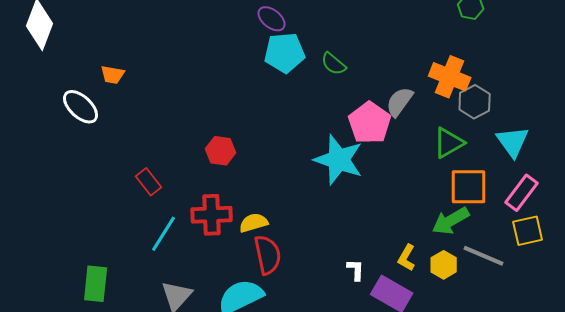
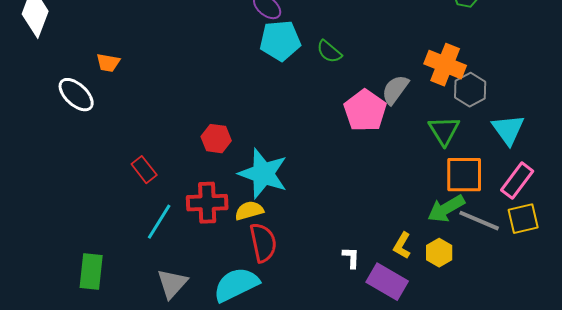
green triangle: (449, 143) -> (444, 131), turned -32
cyan star: (339, 160) -> (263, 174), moved
gray line: (484, 256) -> (479, 221), moved

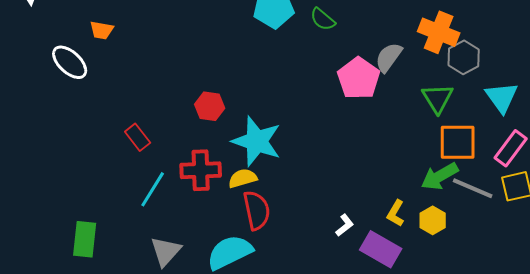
white L-shape: (351, 258) -> (345, 225), turned 50

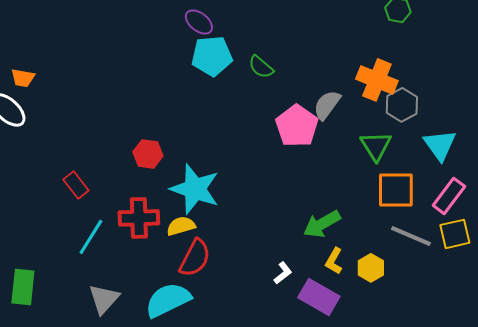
orange trapezoid: (102, 30) -> (23, 78), moved
green arrow: (440, 176) -> (322, 224), moved
red semicircle: (257, 210) -> (195, 258), turned 39

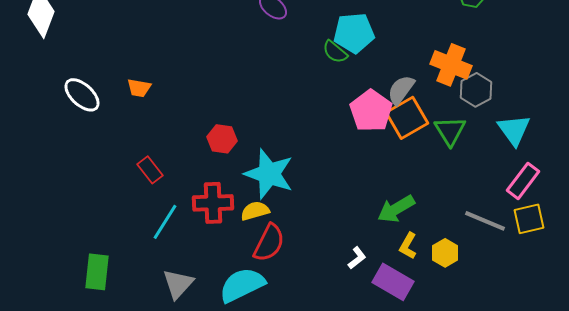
cyan pentagon: (212, 56) -> (354, 33), moved
orange trapezoid: (23, 78) -> (139, 88), moved
orange square: (396, 190) -> (407, 118), moved, turned -30

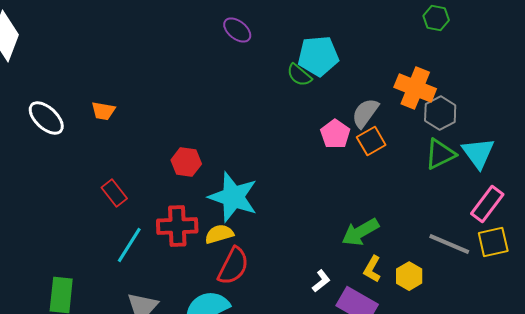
pink pentagon: (371, 111) -> (335, 134), size x0.7
orange square: (407, 118) -> (371, 141), size x0.7
green triangle: (450, 131) -> (440, 154), moved, turned 36

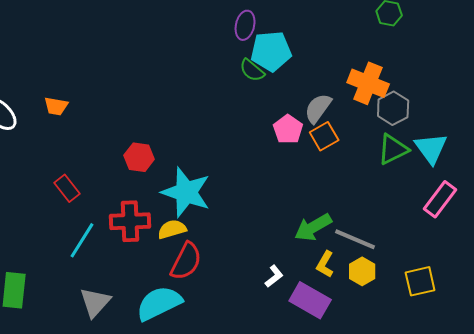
purple ellipse: (237, 30) -> (245, 25), moved, turned 64
yellow square: (493, 242) -> (420, 281), moved
gray line: (449, 244) -> (355, 239), moved

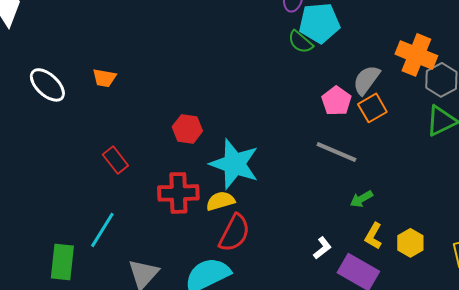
green arrow: (313, 227) -> (361, 199), size x0.6
gray line: (355, 239) -> (336, 152), moved
cyan line: (82, 240) -> (102, 230), moved

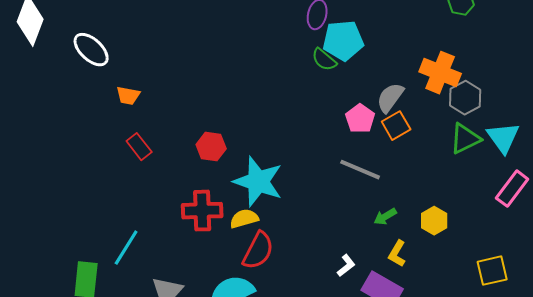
white ellipse: (47, 85) -> (91, 50), moved
red rectangle: (115, 160) -> (139, 147), moved
yellow hexagon: (410, 243) -> (434, 221), moved

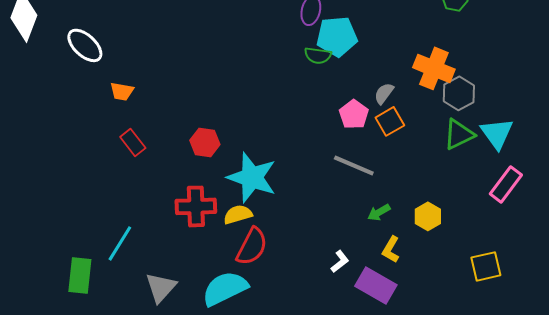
green semicircle: (324, 60) -> (318, 55), turned -32
gray semicircle: (390, 98) -> (384, 93), size x0.7

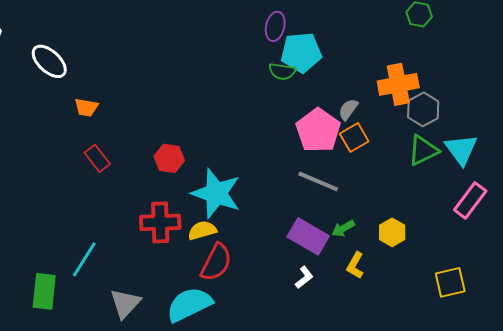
orange cross: (434, 68) -> (398, 84), turned -33
pink pentagon: (354, 114) -> (318, 130), size x1.5
purple rectangle: (376, 285) -> (308, 236), moved

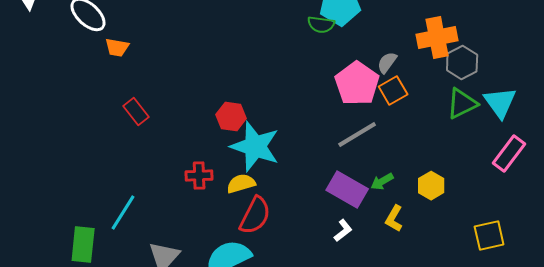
orange trapezoid: (86, 107) -> (117, 48), moved
red hexagon: (169, 158) -> (231, 116), moved
gray line: (318, 181) -> (357, 134), turned -54
red cross: (160, 222) -> (199, 176), size x0.7

